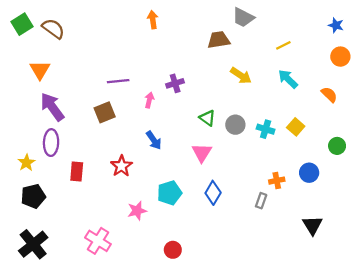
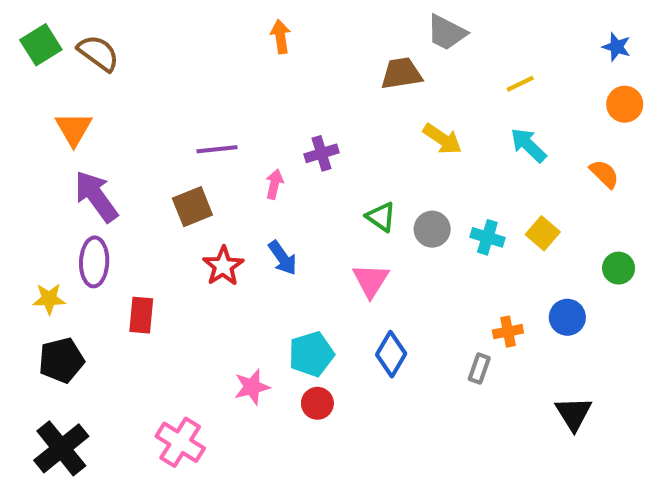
yellow star: (26, 163) -> (49, 299), turned 30
red star: (121, 166) -> (223, 266), moved
red circle: (173, 250) -> (317, 403), moved

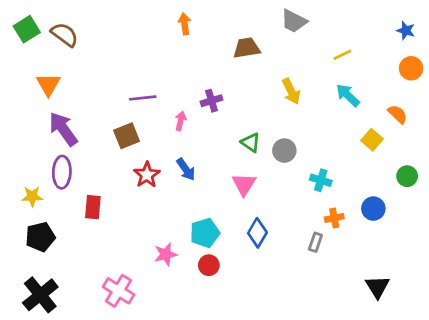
brown trapezoid: (401, 73) -> (247, 48), moved
yellow arrow: (442, 139) -> (291, 91), turned 30
yellow square: (543, 233) -> (372, 140), moved
cyan cross: (487, 237) -> (321, 180), moved
black triangle: (573, 414) -> (377, 287), moved

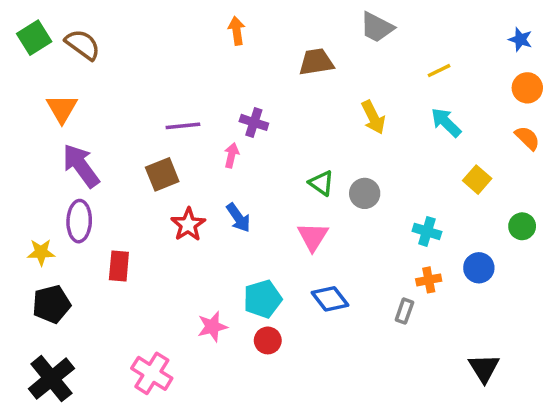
purple cross: (212, 101) -> (254, 122), moved, turned 35
orange semicircle: (398, 114) -> (527, 138), moved
cyan cross: (321, 180) -> (427, 231), moved
blue diamond: (257, 233) -> (330, 299), turned -68

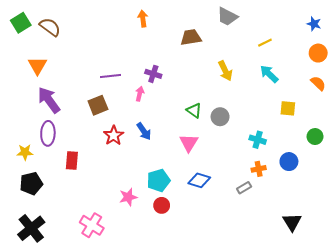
yellow square: (477, 180) -> (288, 108), turned -35
blue diamond: (330, 299) -> (199, 180), turned -35
gray rectangle: (404, 311) -> (244, 188), turned 40

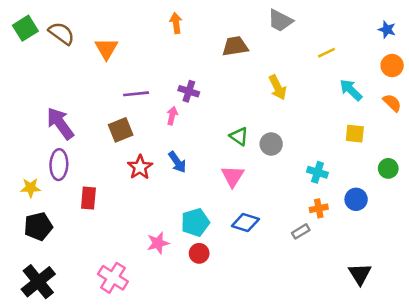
orange triangle: (37, 66) -> (106, 49), moved
cyan arrow: (269, 74) -> (351, 90), moved

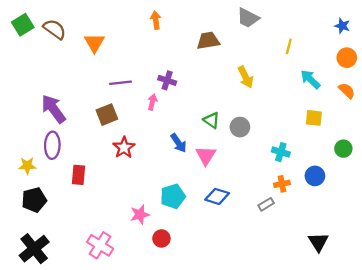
yellow line: (326, 53) -> (289, 46), turned -49
blue arrow: (177, 162) -> (179, 143), moved
red circle: (199, 253) -> (161, 238), moved

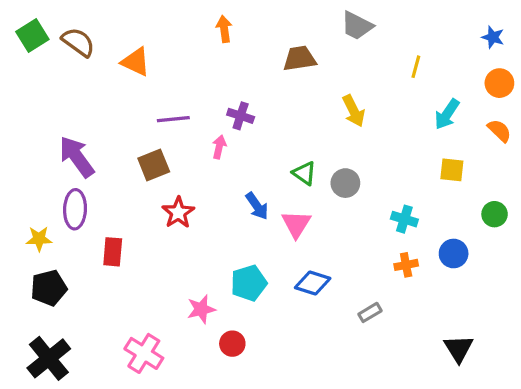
orange triangle: (94, 43) -> (136, 62), turned -35
cyan arrow: (310, 79) -> (447, 114), turned -100
gray rectangle: (266, 204) -> (370, 312), moved

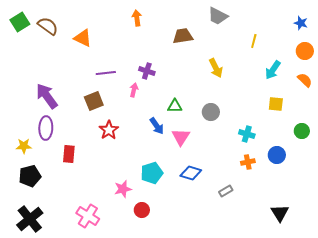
green triangle: (304, 173) -> (175, 106), moved, turned -35

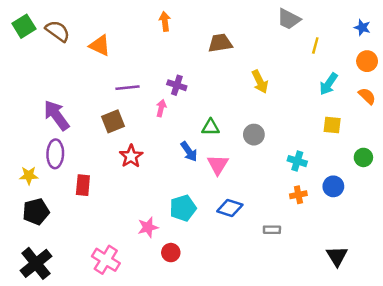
gray trapezoid: (218, 16) -> (289, 19), moved
yellow line: (254, 41) -> (315, 45), moved
gray rectangle: (226, 191) -> (272, 230), turned 32

